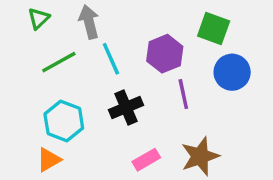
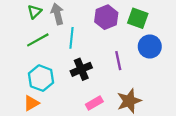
green triangle: (39, 18) -> (34, 12), moved
purple hexagon: (165, 54) -> (106, 17), moved
cyan line: (111, 59) -> (71, 38), turned 30

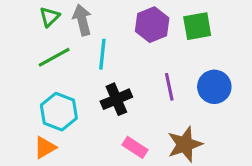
green square: (138, 18) -> (197, 26), turned -30
blue circle: (150, 47) -> (214, 87), moved
pink rectangle: (94, 103) -> (135, 147), turned 63

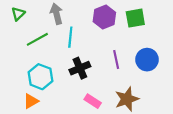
green triangle: (50, 17) -> (18, 14), moved

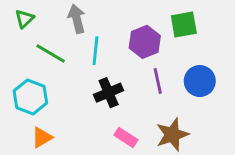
purple hexagon: (104, 17) -> (145, 42), moved
green line: (37, 39) -> (51, 54), turned 60
cyan hexagon: (40, 77) -> (30, 97), moved

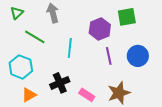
cyan line: (95, 51) -> (70, 48), moved
black cross: (109, 93) -> (60, 83), moved

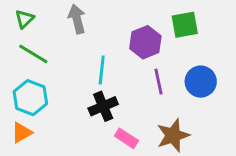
green line: (35, 37) -> (33, 54), moved
black cross: (60, 83) -> (103, 106), moved
orange triangle: (29, 95) -> (22, 133), moved

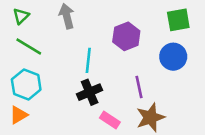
green square: (185, 25) -> (178, 20), moved
purple line: (158, 82) -> (139, 87), moved
blue circle: (201, 82) -> (173, 57), moved

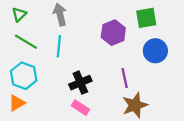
green square: (178, 20) -> (146, 18), moved
cyan line: (88, 60) -> (59, 46), moved
pink rectangle: (110, 120) -> (80, 108), moved

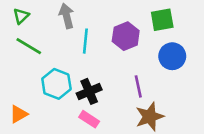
cyan line: (59, 46) -> (85, 41), moved
cyan hexagon: (24, 76) -> (56, 84), moved

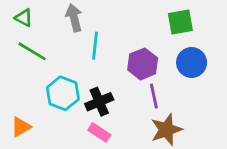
green triangle: (21, 16) -> (24, 18), turned -48
purple hexagon: (126, 36) -> (143, 64), moved

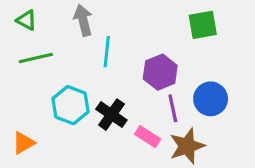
green line: (32, 51) -> (36, 58), turned -44
blue circle: (192, 63) -> (211, 99), moved
black cross: (99, 102) -> (111, 115), turned -32
pink rectangle: (99, 132) -> (148, 137), moved

